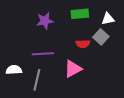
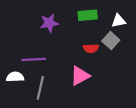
purple line: (43, 54) -> (34, 59), moved

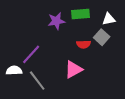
purple star: (49, 23) -> (56, 21), moved
purple line: (34, 59) -> (31, 54), turned -45
gray line: (40, 88) -> (37, 81), turned -50

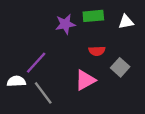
gray square: (102, 37) -> (120, 67), moved

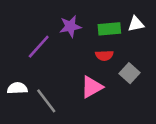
green rectangle: (93, 16) -> (109, 29), moved
purple line: (36, 63) -> (39, 47), moved

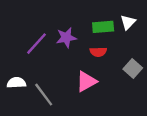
white triangle: (136, 24) -> (128, 22), turned -35
purple star: (70, 26) -> (66, 38), moved
gray square: (130, 73) -> (133, 68), moved

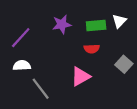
purple star: (66, 38) -> (62, 24), moved
purple line: (37, 44) -> (21, 38), moved
white semicircle: (16, 83) -> (22, 65), moved

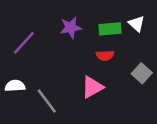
white triangle: (119, 21) -> (137, 24), turned -32
white semicircle: (22, 65) -> (15, 86), moved

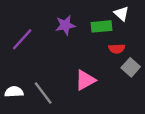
white triangle: (137, 24) -> (121, 14), moved
red semicircle: (105, 55) -> (117, 49), moved
white semicircle: (15, 86) -> (14, 92), moved

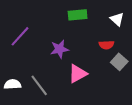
white triangle: (121, 14) -> (117, 19), moved
purple star: (65, 25) -> (59, 49), moved
green rectangle: (102, 26) -> (78, 15), moved

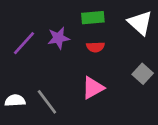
white triangle: (117, 19) -> (140, 23), size x1.5
red semicircle: (106, 45) -> (95, 47), moved
purple star: (59, 49) -> (58, 38), moved

